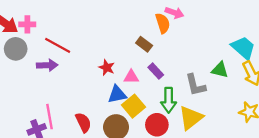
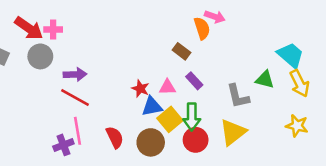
red line: (58, 45) -> (75, 98), moved
red star: (107, 68) -> (140, 89), moved
green arrow: (169, 100) -> (192, 117), moved

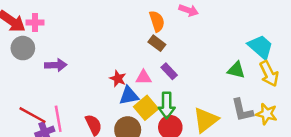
orange semicircle: (202, 28) -> (157, 21), moved
gray L-shape: (238, 96) -> (242, 110), moved
red line: (75, 98) -> (33, 115), moved

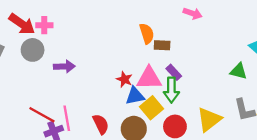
orange semicircle: (157, 21) -> (147, 33), moved
brown rectangle: (157, 43) -> (162, 45), turned -35
pink triangle: (144, 77) -> (149, 78), size x1.6
green arrow: (167, 105) -> (171, 90), moved

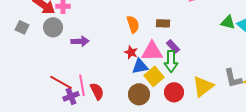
orange semicircle: (147, 33) -> (133, 24), moved
green triangle: (239, 71) -> (228, 22), moved
red semicircle: (101, 124) -> (97, 91), moved

